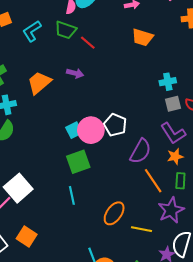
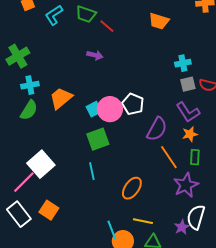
orange trapezoid: (39, 83) -> (61, 98), moved
yellow line: (141, 229) -> (143, 221), moved

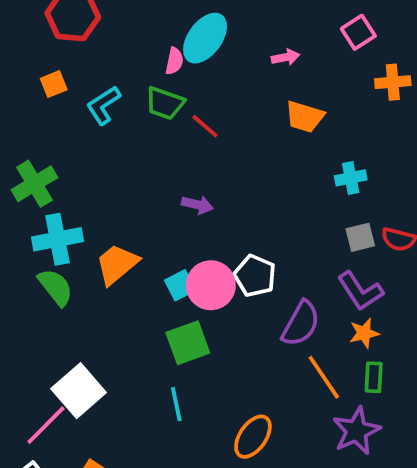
purple arrow: (95, 55) -> (197, 205), moved
cyan cross: (183, 63) -> (351, 178), moved
cyan cross: (30, 85) -> (57, 239), size x1.4
green semicircle: (29, 110) -> (56, 287), turned -70

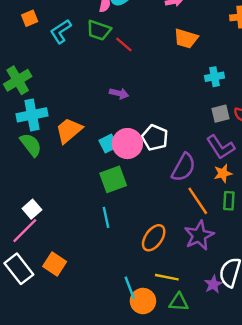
white square: (79, 391) -> (32, 209), moved, size x0.6
purple star: (356, 431) -> (199, 235), moved

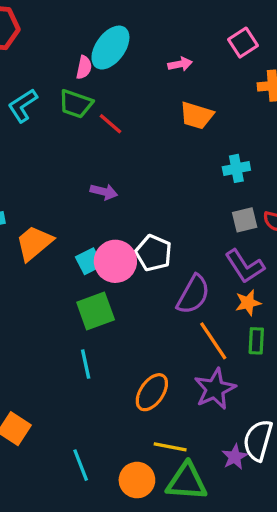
cyan line: (130, 288) -> (81, 465), moved
green triangle: (179, 302) -> (187, 482), size x1.5

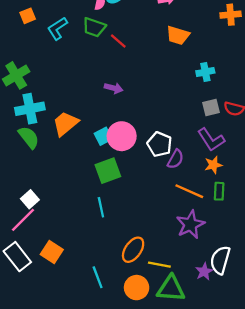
white pentagon: (154, 253) -> (159, 144), moved
purple semicircle: (193, 294) -> (176, 159), size x0.7
orange line: (213, 341) -> (189, 191), turned -32
orange ellipse: (152, 392) -> (133, 250), moved

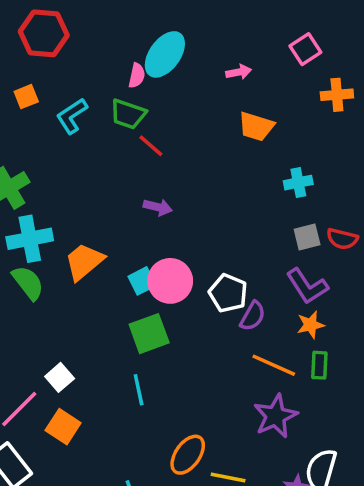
red line: (118, 41) -> (151, 146), moved
white square: (30, 199) -> (60, 377), moved
orange square: (52, 252) -> (63, 427), moved

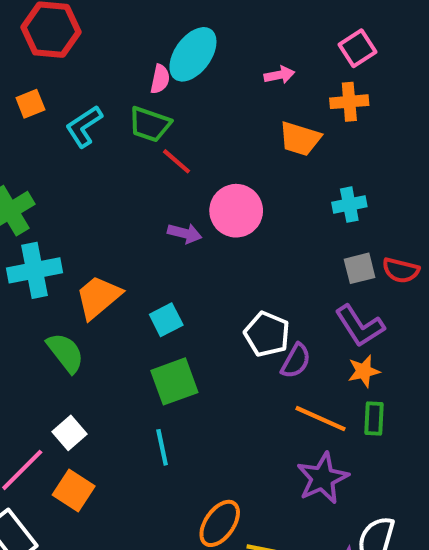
orange cross: (337, 95) -> (349, 102), moved
pink circle: (170, 281) -> (236, 211), moved
green semicircle: (28, 283) -> (65, 353), moved

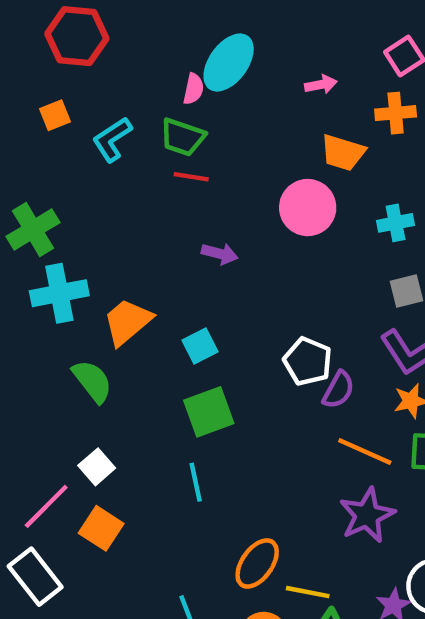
red line: (176, 161) -> (191, 177), moved, turned -32
pink circle: (236, 211) -> (308, 208), moved

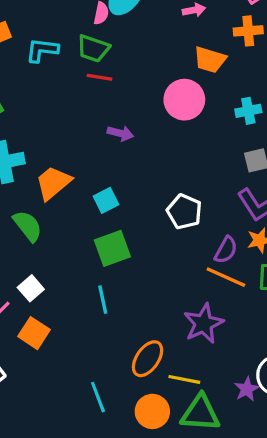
cyan L-shape: (112, 139) -> (42, 50), turned 40
purple semicircle: (338, 390) -> (226, 250), moved
purple star: (367, 515) -> (204, 323), moved

